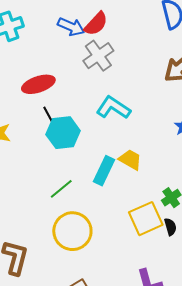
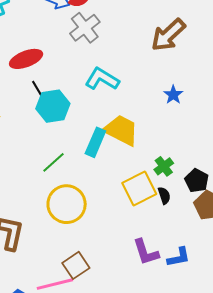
yellow trapezoid: (130, 160) -> (121, 130), size x1.5

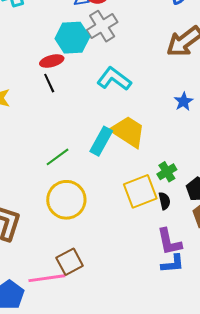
red ellipse: (26, 59) -> (52, 61), moved, size x0.7
cyan hexagon: (53, 106) -> (72, 38), moved
purple L-shape: (146, 252) -> (169, 242), moved

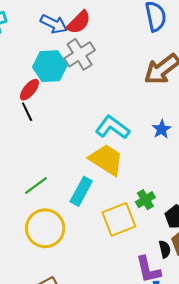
red ellipse: (52, 61) -> (29, 90), turned -35
cyan L-shape: (114, 79) -> (113, 127), moved
cyan rectangle: (101, 141) -> (81, 191), moved
black semicircle: (164, 201) -> (165, 249), moved

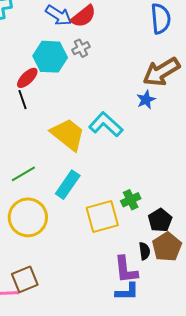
gray cross: (80, 54) -> (81, 48), size x0.6
blue star: (162, 129) -> (146, 100), moved
yellow trapezoid: (106, 160) -> (68, 134), moved

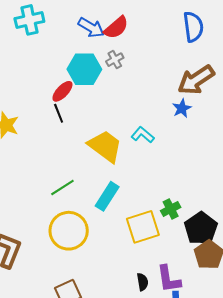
cyan L-shape: (106, 124) -> (143, 135), size x0.7
black pentagon: (160, 220) -> (201, 228), size x1.4
black semicircle: (144, 251) -> (143, 282), moved

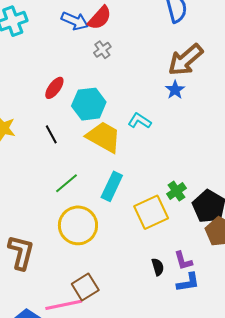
cyan hexagon: (84, 69) -> (89, 104), moved
black line: (59, 113) -> (51, 134), moved
purple L-shape: (169, 279) -> (183, 261), size x0.7

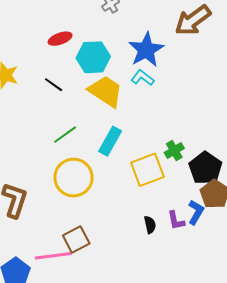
red ellipse: (54, 88) -> (60, 39), turned 30
blue star: (175, 90) -> (146, 50), moved, size x1.8
black line: (51, 134) -> (54, 85), turned -30
blue L-shape: (188, 282) -> (196, 212), moved, turned -55

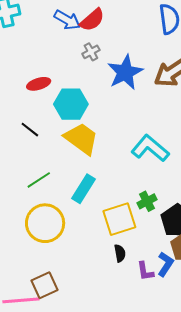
blue star: (146, 50) -> (125, 72), moved
cyan L-shape: (142, 78) -> (150, 148), moved, size x1.6
black semicircle: (150, 225) -> (120, 253), moved

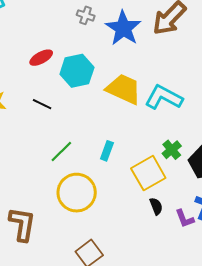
gray cross: (91, 52) -> (86, 15), turned -30
yellow trapezoid: (81, 139) -> (124, 89), moved
cyan rectangle: (83, 189) -> (107, 151), size x0.7

